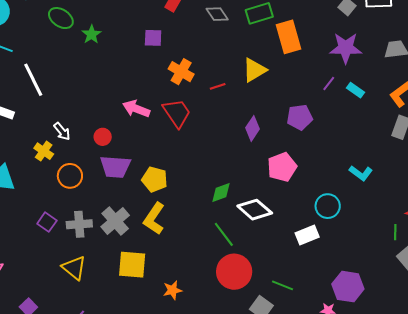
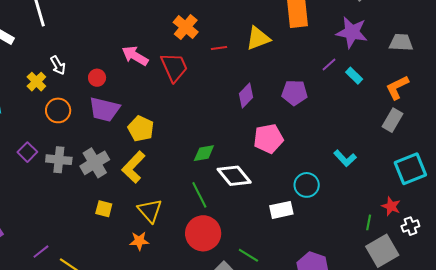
yellow square: (132, 265) -> (104, 209), size x0.6
yellow triangle: (74, 268) -> (150, 211), moved

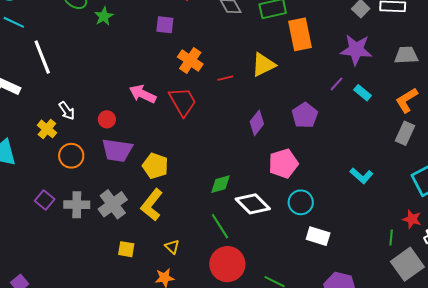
purple pentagon: (294, 93) -> (305, 115), turned -30
cyan circle: (307, 185) -> (301, 202), moved
white rectangle: (281, 210) -> (318, 236), moved, turned 35
yellow triangle: (150, 211) -> (172, 247), size x0.6

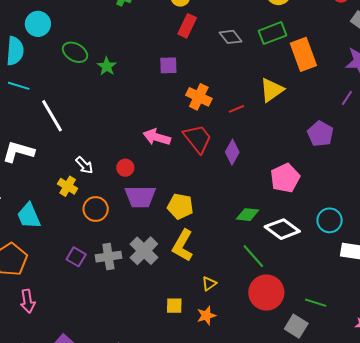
purple diamond: (257, 123) -> (232, 152), moved
pink pentagon: (283, 164) -> (285, 178), moved
green diamond: (221, 184) -> (247, 215), turned 30
yellow triangle: (172, 247) -> (209, 284), turned 49
yellow square: (126, 249) -> (174, 306), moved

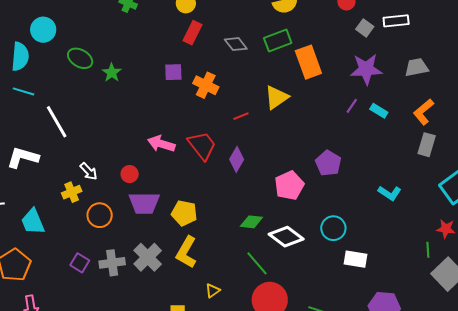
orange cross: (199, 97) -> (206, 85), moved
purple pentagon: (320, 134) -> (328, 163), moved
yellow cross: (68, 186) -> (72, 192), turned 36

